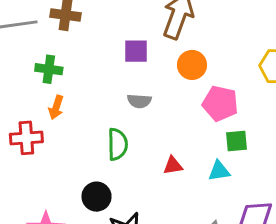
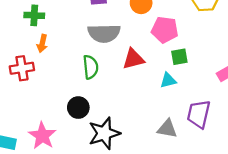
gray semicircle: (139, 101) -> (104, 33), size x1.8
red triangle: (173, 166) -> (133, 59), moved, size x1.5

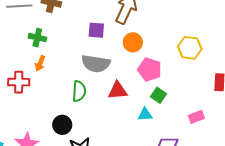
green square: (179, 57) -> (158, 95), turned 35

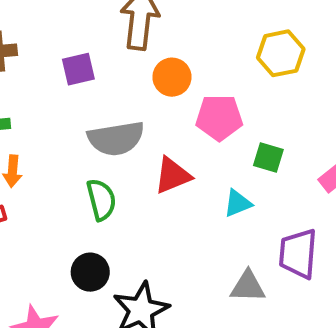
purple square: (96, 30) -> (78, 69), moved
green square: (158, 95) -> (268, 158), moved

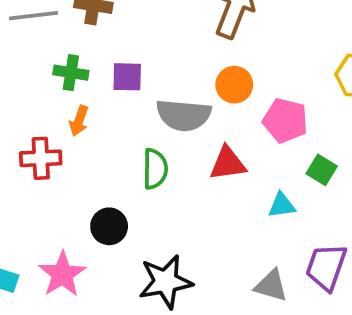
purple square: (78, 69) -> (127, 77), moved
orange circle: (172, 77) -> (234, 85), moved
black circle: (90, 272) -> (109, 226), moved

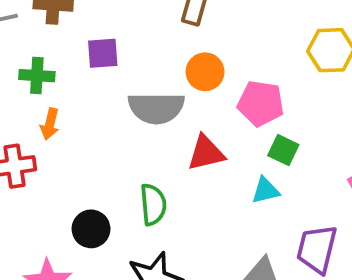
purple square: (127, 77) -> (103, 53), moved
green semicircle: (155, 169) -> (153, 205), moved
green square: (322, 170) -> (283, 150), moved

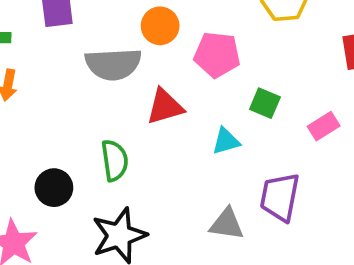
green square: (283, 150) -> (265, 103), moved

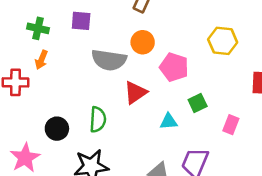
green square: (265, 103) -> (198, 103), turned 30
red triangle: (165, 107) -> (135, 93), turned -30
pink rectangle: (324, 126) -> (231, 125), turned -48

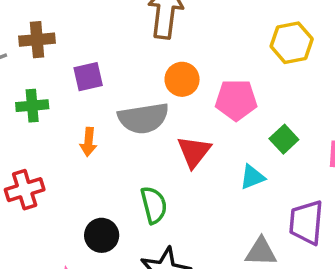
orange arrow: (41, 60) -> (88, 142), moved

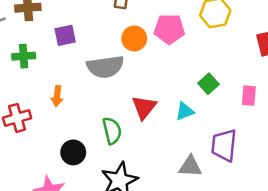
pink pentagon: (236, 100) -> (169, 29), moved
orange arrow: (88, 142) -> (57, 96), moved
red triangle: (194, 152) -> (144, 107), moved

